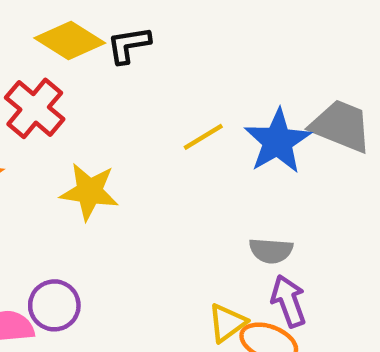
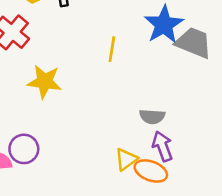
yellow line: (203, 137) -> (112, 49), turned -50
blue star: (278, 141) -> (164, 25), moved

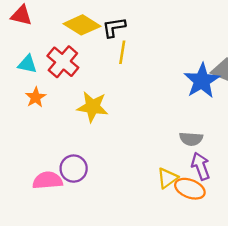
blue star: (164, 25) -> (202, 81), moved
yellow line: (112, 49) -> (122, 52), moved

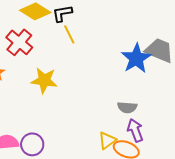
yellow line: (122, 52) -> (69, 34), turned -36
purple circle: (74, 169) -> (32, 144), moved

